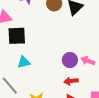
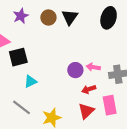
red arrow: (71, 81) -> (89, 89), moved

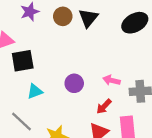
black ellipse: (109, 18) -> (135, 23), turned 40
purple circle: (75, 70) -> (74, 83), moved
red arrow: (89, 89) -> (104, 106), turned -32

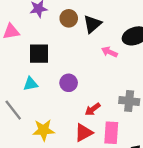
black square: (23, 61) -> (39, 54), moved
pink arrow: (112, 80) -> (109, 52), moved

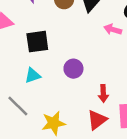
red arrow: (93, 109) -> (103, 93), turned -49

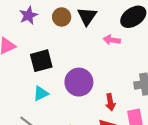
purple circle: (73, 69) -> (79, 82), size x1.5

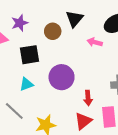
purple star: (28, 15) -> (20, 23), moved
brown circle: (62, 17) -> (53, 31), moved

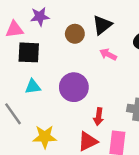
pink arrow: (95, 42) -> (108, 54), moved
black square: (30, 55) -> (29, 52), moved

